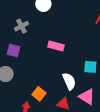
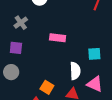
white semicircle: (69, 81) -> (75, 71), turned 30

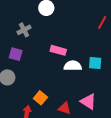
cyan square: (94, 54) -> (95, 63), moved
white semicircle: (75, 71) -> (73, 66), moved, turned -96

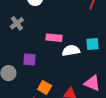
purple square: (16, 54) -> (30, 60), moved

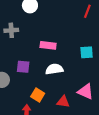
gray cross: (17, 23) -> (11, 30), turned 32
white semicircle: (71, 51) -> (54, 69), moved

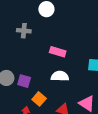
purple square: (23, 67) -> (24, 81), moved

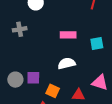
pink rectangle: (58, 52) -> (68, 35), moved

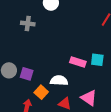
pink rectangle: (68, 35) -> (78, 62), moved
white semicircle: (67, 63) -> (59, 81), moved

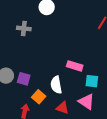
cyan square: (97, 60) -> (92, 81), moved
white semicircle: (59, 81) -> (56, 85), turned -102

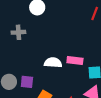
white semicircle: (56, 85) -> (53, 63), moved, turned 114

